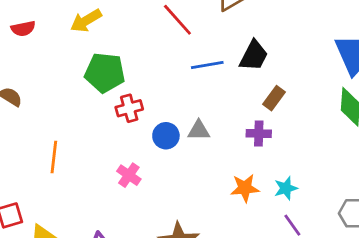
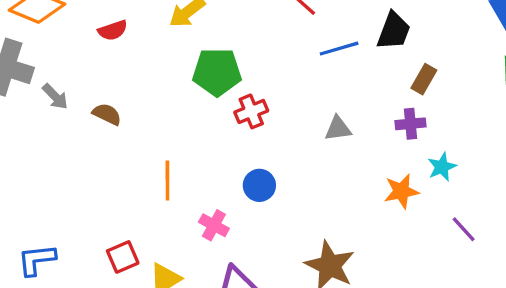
blue circle: (166, 136) -> (259, 185), moved
pink cross: (129, 175) -> (214, 225), moved
cyan star: (286, 188) -> (442, 167), moved

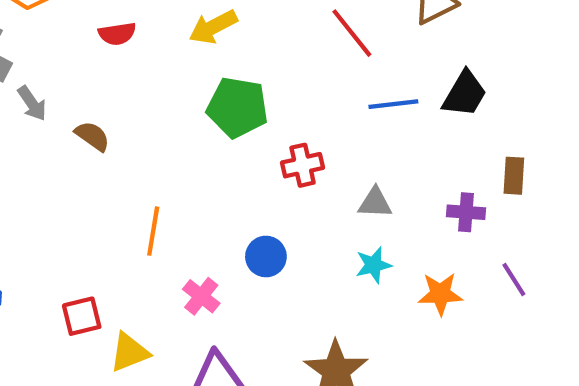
brown rectangle: (424, 79) -> (514, 176), moved, turned -36
red cross: (251, 111) -> (303, 165), moved
cyan star: (442, 167) -> (373, 265), moved
purple line: (464, 229) -> (514, 280), moved

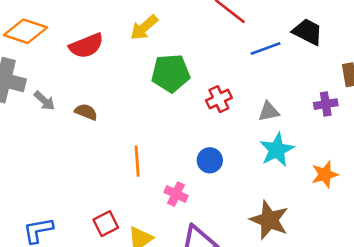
red semicircle: (117, 34) -> (86, 46), size x1.5
black trapezoid: (465, 94) -> (308, 32), turned -80
cyan star: (373, 265) -> (277, 150), size x1.5
orange star: (440, 294) -> (325, 174), moved

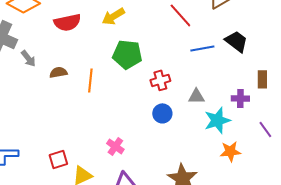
brown semicircle: (86, 112) -> (58, 72), turned -42
cyan star: (277, 150) -> (217, 120), moved
blue circle: (210, 160) -> (162, 113), moved
orange line: (137, 161) -> (90, 80), moved

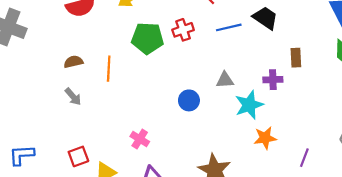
gray arrow: (28, 58) -> (73, 97), moved
red cross: (160, 80) -> (183, 30), moved
purple line: (265, 129) -> (304, 158), moved, turned 60

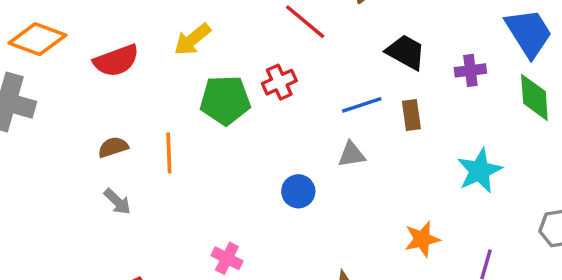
blue line: (229, 27) -> (362, 105), moved
brown rectangle: (296, 58) -> (411, 115), moved
purple cross: (273, 80) -> (470, 70), moved
cyan star: (249, 105) -> (479, 171), moved

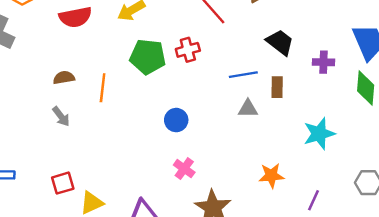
gray triangle: (352, 154) -> (248, 109), moved
blue circle: (298, 191) -> (176, 120), moved
pink cross: (227, 258) -> (184, 169), moved

